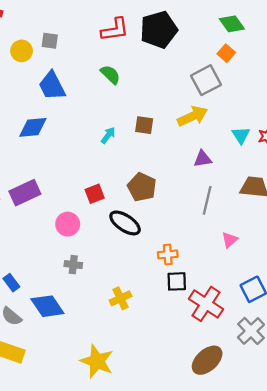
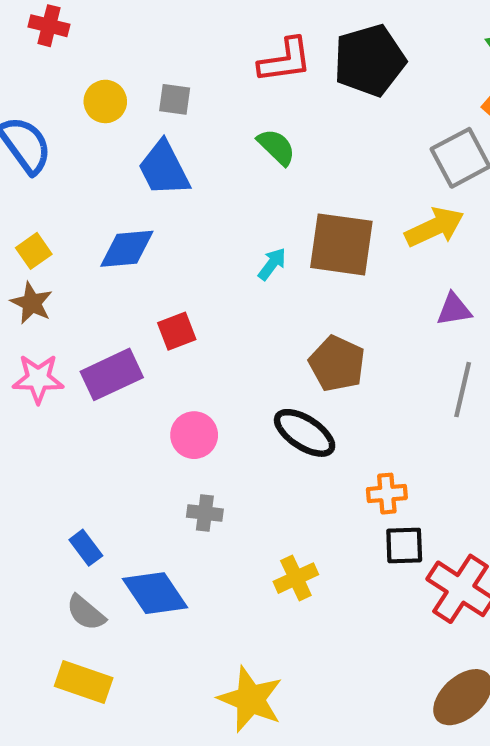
gray square: (50, 41) -> (175, 99), moved
brown square: (144, 125) -> (341, 244), size x1.8
red square: (95, 194) -> (177, 331), moved

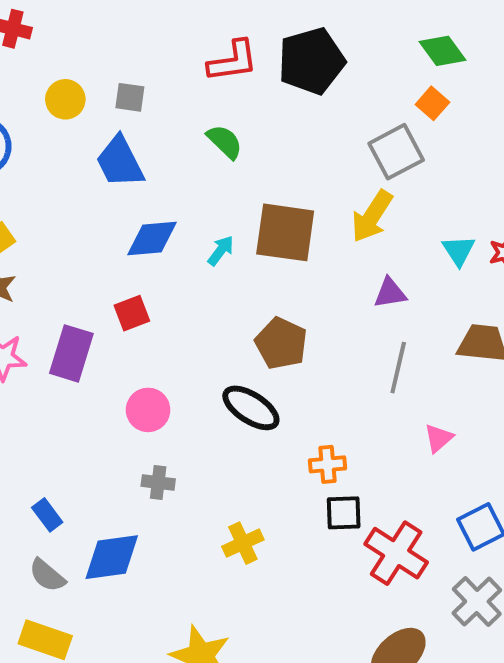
yellow arrow: (435, 227) -> (372, 216), turned 148
blue diamond: (127, 249) -> (152, 238), moved
purple rectangle: (112, 374) -> (71, 353), turned -48
blue diamond: (155, 593) -> (112, 557), turned -64

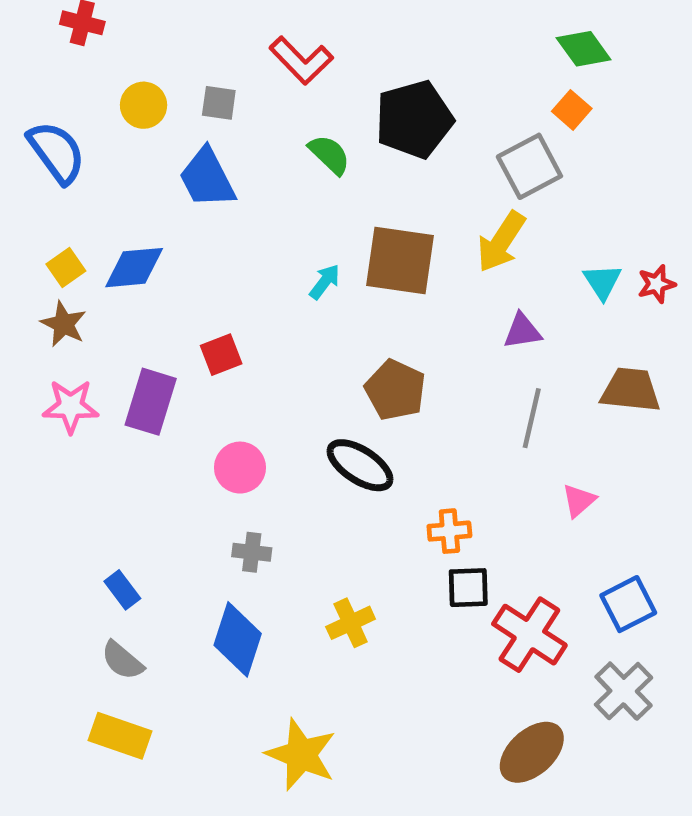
red L-shape: (233, 61) -> (301, 60), moved, turned 54
black pentagon: (311, 61) -> (414, 119), moved
blue diamond: (152, 238) -> (134, 268), moved
blue diamond: (112, 557) -> (238, 639), moved, turned -64

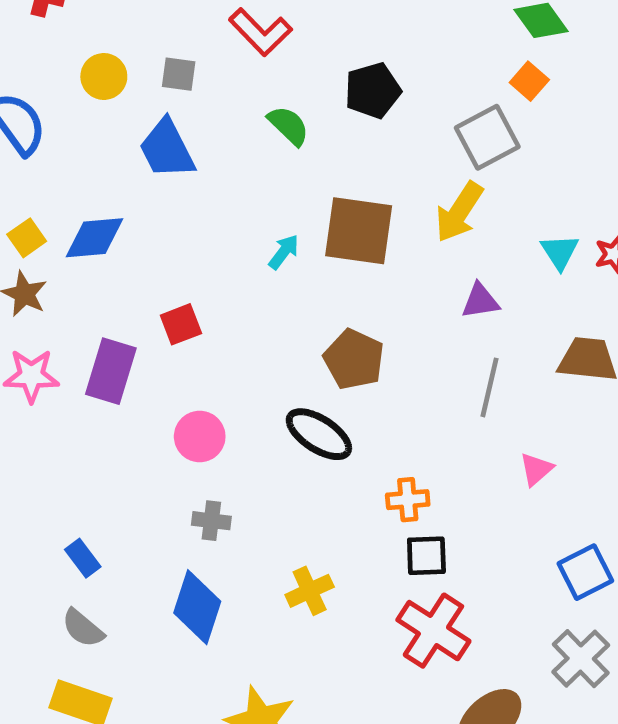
black pentagon: (414, 119) -> (373, 91), size x0.7
red cross: (529, 635) -> (433, 631), moved

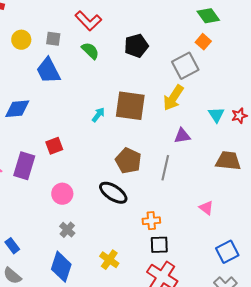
green semicircle: (288, 126) -> (90, 51), moved
gray line: (490, 387) -> (165, 168), moved
pink triangle: (536, 469) -> (206, 208), turned -42
gray cross: (211, 521) -> (67, 230), turned 35
yellow cross: (310, 591) -> (109, 260), turned -30

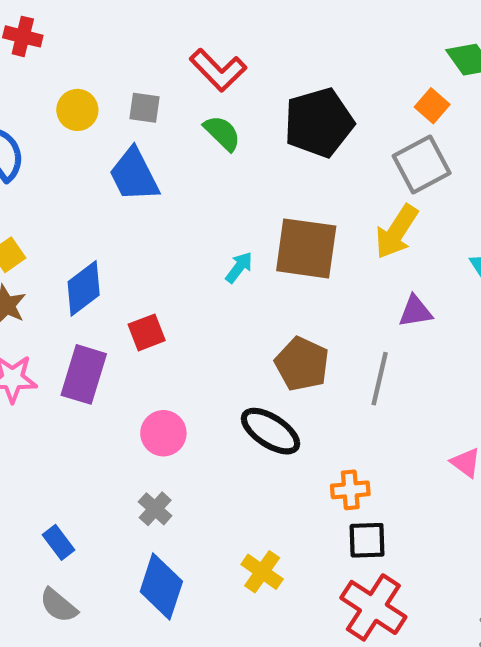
orange square: (203, 42) -> (432, 106), moved
black pentagon: (136, 46) -> (319, 123), size x1.4
blue diamond: (17, 109) -> (84, 288), moved, turned -32
gray cross: (67, 230) -> (155, 509), moved

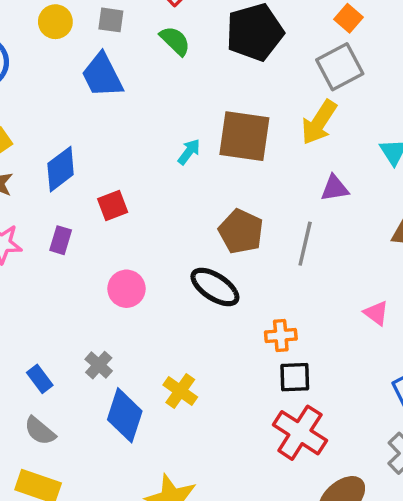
purple rectangle: (84, 374) -> (61, 240), size x0.6
gray cross: (155, 509) -> (99, 365), moved
yellow cross: (262, 572) -> (180, 391), moved

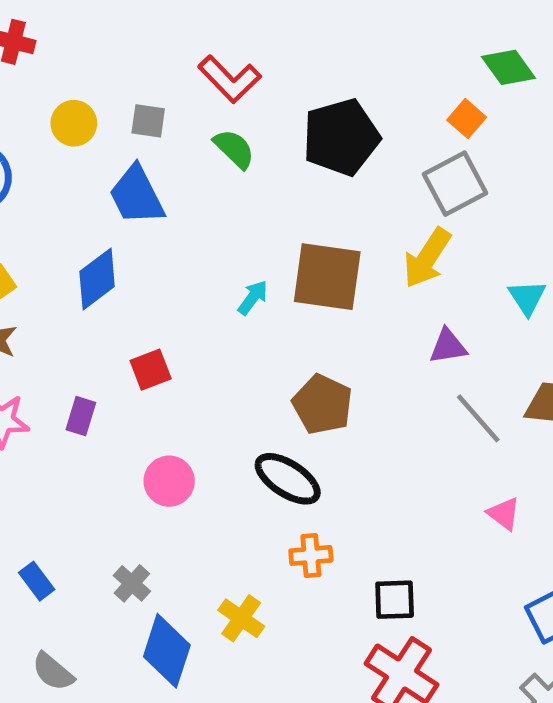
blue diamond: (61, 169) -> (97, 279), moved
gray line: (305, 244) -> (478, 418), moved, turned -54
orange cross: (281, 336) -> (311, 555), moved
blue rectangle: (40, 379) -> (37, 581), moved

